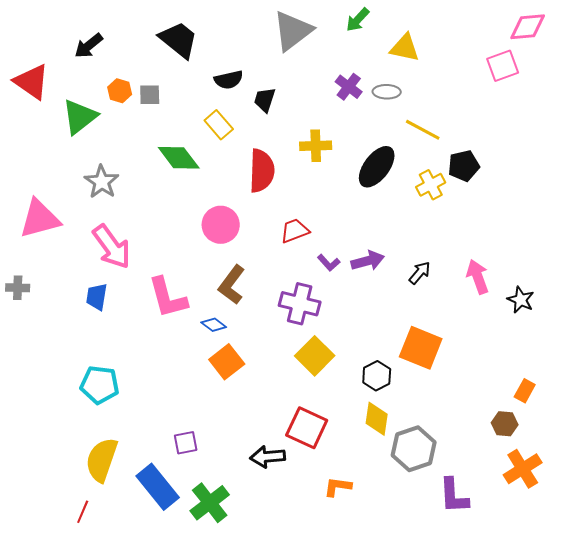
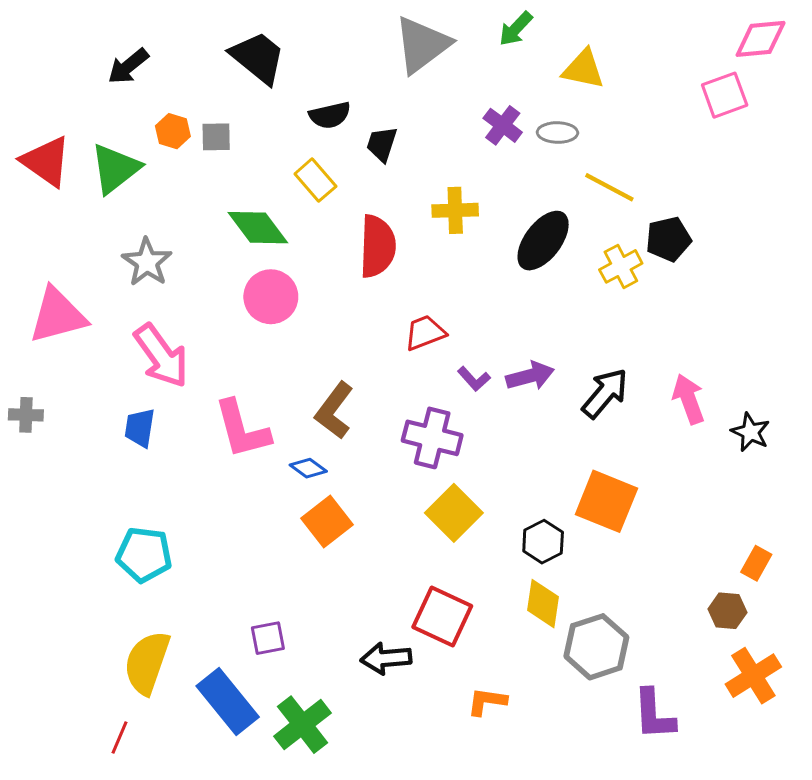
red triangle: (32, 82) -> (46, 161), moved
pink circle: (221, 225) -> (271, 297), moved
black arrow: (420, 273) -> (605, 393), size x1.5

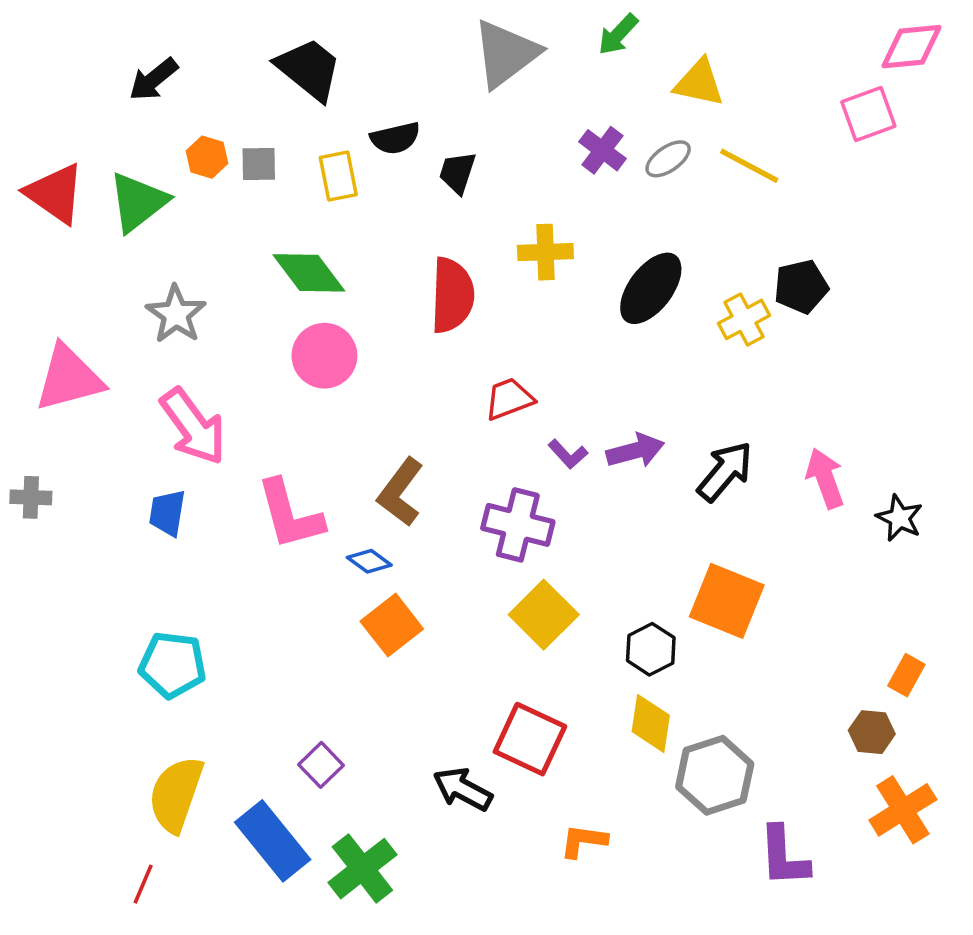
gray ellipse: (557, 133) -> (668, 159), turned -36
yellow rectangle: (315, 180) -> (338, 176), moved, turned 30
yellow line: (609, 187) -> (749, 166), moved
purple square: (268, 638) -> (321, 765), turned -33
black arrow: (386, 658) -> (463, 789), turned 33

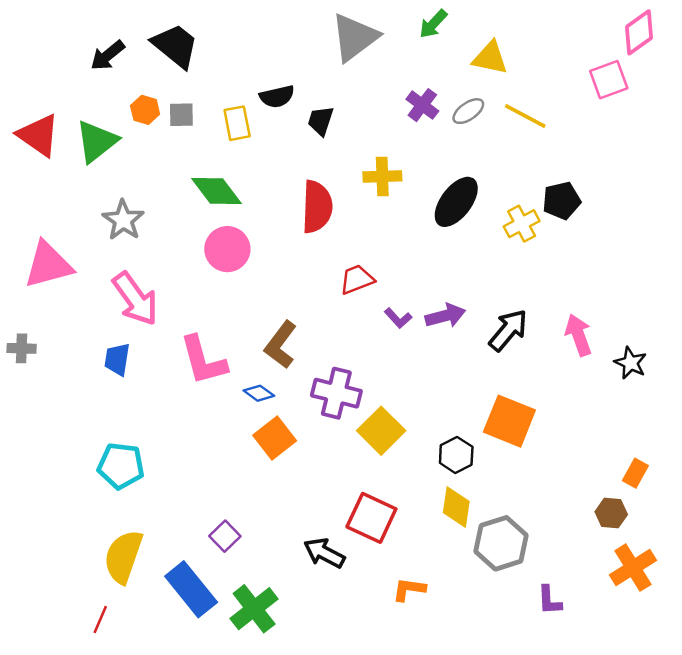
pink diamond: (912, 47) -> (639, 32), turned -30
black trapezoid: (309, 69) -> (175, 46), moved
purple cross: (518, 525) -> (336, 393), moved
purple L-shape: (784, 856) -> (549, 600), size x0.7

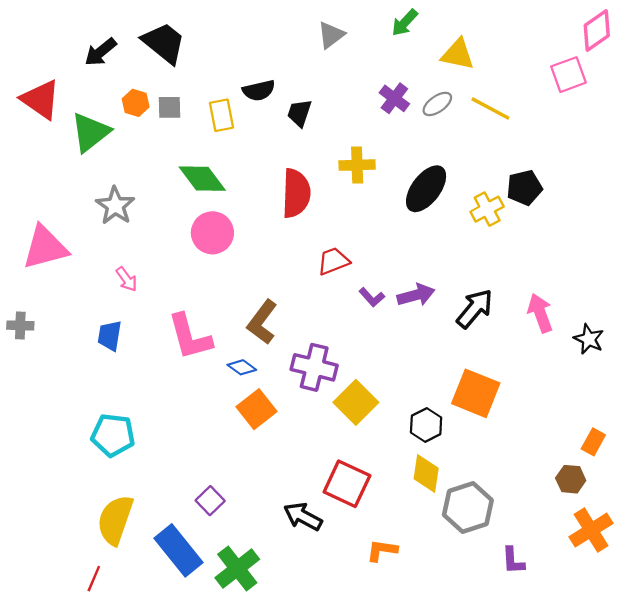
gray triangle: (354, 37) -> (331, 35), size x0.6
red triangle: (39, 135) -> (41, 99), moved
pink arrow: (135, 299) -> (127, 279), size x0.5

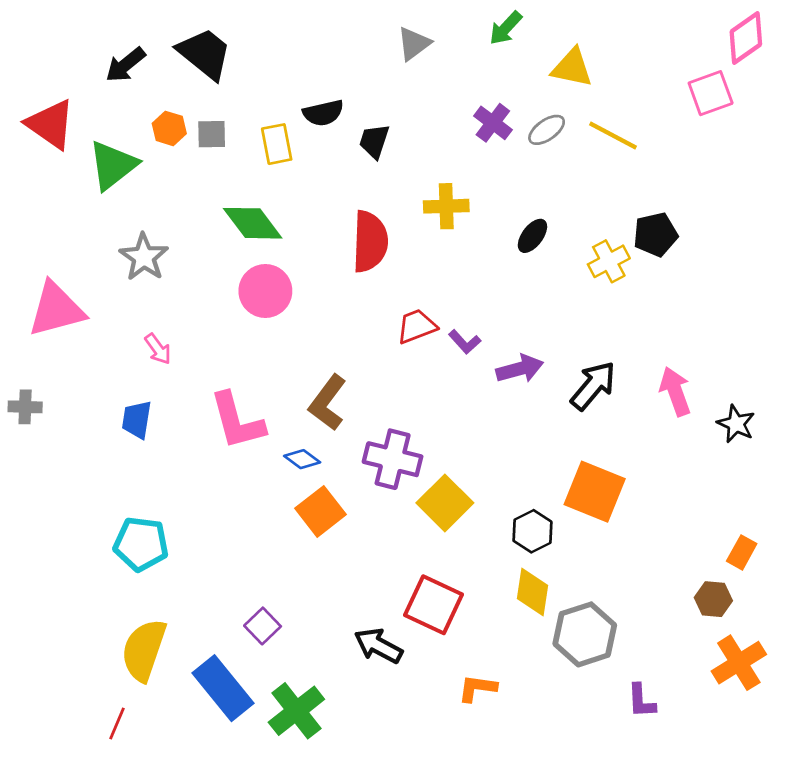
black ellipse: (426, 189) -> (532, 236), size x0.6
purple L-shape: (372, 297) -> (465, 342), moved

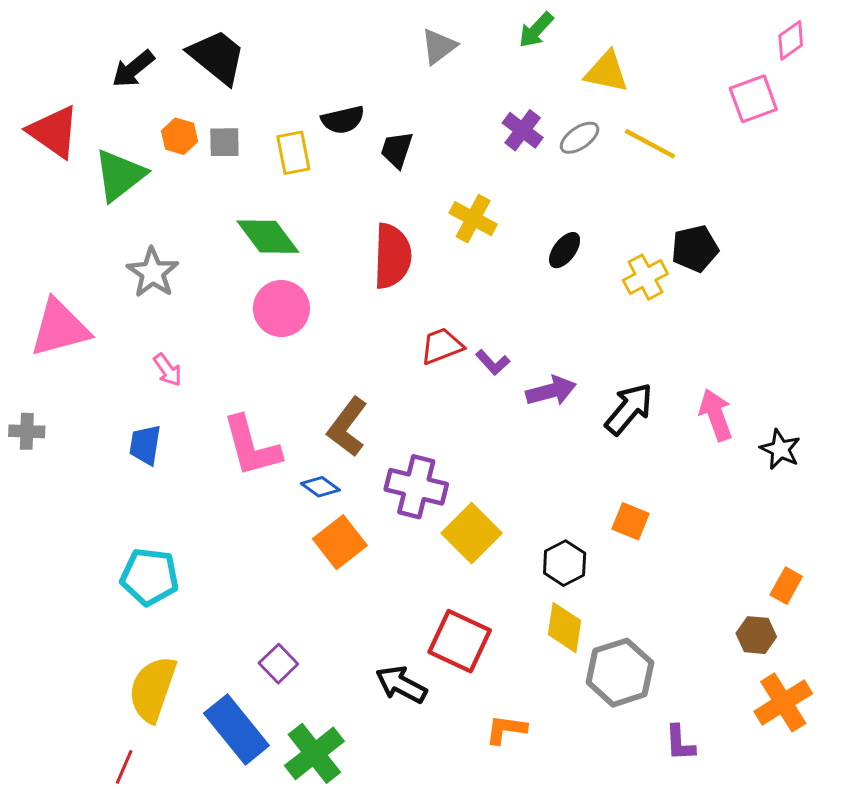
pink diamond: (746, 38) -> (791, 40), size x0.7
yellow cross: (446, 206) -> (473, 219), turned 30
orange square: (595, 492) -> (630, 521), size x0.6

